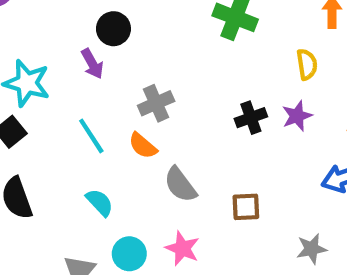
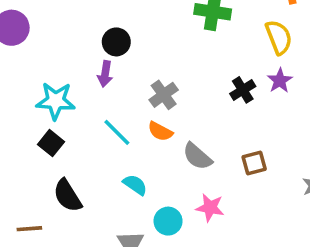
purple arrow: (92, 64) -> (105, 74), turned 50
yellow semicircle: (307, 64) -> (279, 37), size x1.4

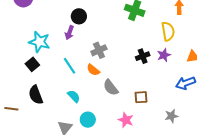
pink star: (210, 208) -> (126, 120), moved

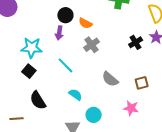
orange semicircle: (93, 70) -> (85, 23), moved

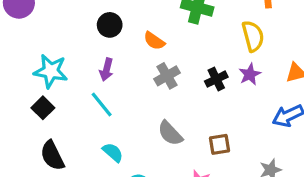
orange semicircle: (85, 23) -> (154, 41), moved
purple arrow: (59, 33) -> (106, 70), moved
gray cross: (92, 45) -> (167, 76), moved

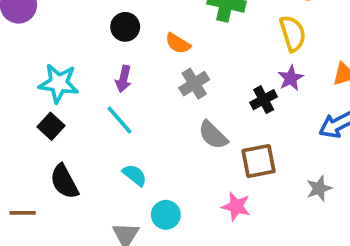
black cross: (216, 79) -> (264, 100), moved
gray semicircle: (170, 133) -> (213, 135), moved
brown square: (220, 144) -> (259, 161), size x1.4

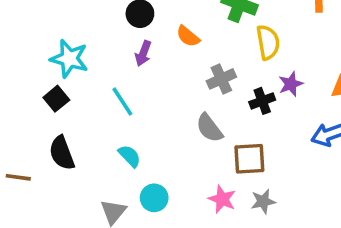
yellow semicircle: (293, 33) -> (268, 42), moved
purple arrow: (123, 79) -> (143, 53), moved
gray cross: (194, 84) -> (221, 79), moved
gray star: (319, 188) -> (263, 201), moved

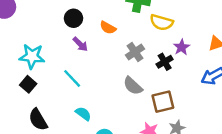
yellow semicircle: (268, 42) -> (162, 22), turned 125
purple arrow: (143, 53) -> (80, 44), turned -56

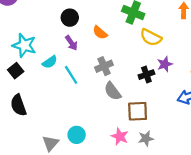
gray cross: (135, 52) -> (104, 66), moved
cyan line: (72, 78) -> (71, 75), moved
cyan semicircle: (83, 114) -> (50, 62), moved, turned 98

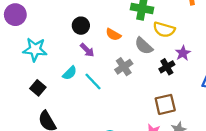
cyan star: (24, 45) -> (35, 49), moved
gray semicircle: (113, 91) -> (144, 46), moved

